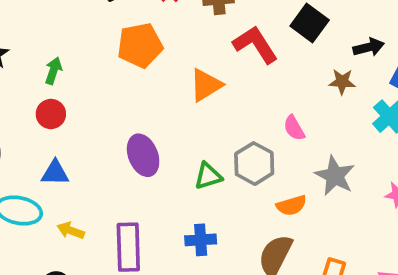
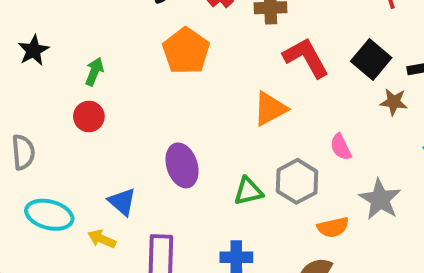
black square: (310, 23) -> (371, 60), moved
orange pentagon: (140, 45) -> (186, 51), turned -30
orange triangle: (206, 85) -> (270, 109), moved
blue triangle: (55, 173) -> (122, 202), moved, turned 36

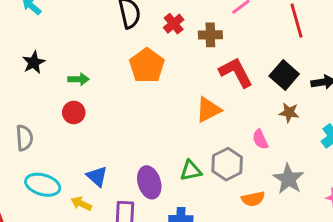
green arrow: (94, 72) -> (79, 79), turned 66
brown star: (394, 102) -> (289, 113), moved
purple ellipse: (182, 165) -> (149, 182), moved

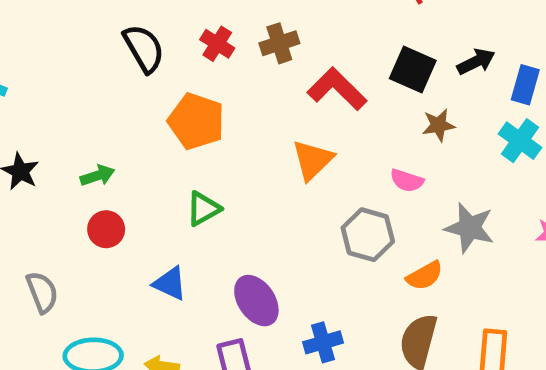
pink semicircle: (260, 139) -> (407, 180), turned -30
green triangle: (191, 171) -> (203, 209), moved
blue triangle: (97, 176) -> (170, 283), moved

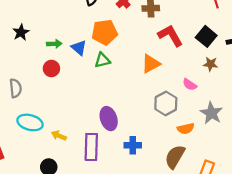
orange pentagon: (196, 121) -> (105, 32), turned 30
green triangle: (203, 209) -> (102, 60), moved
blue triangle: (170, 283) -> (79, 48), moved

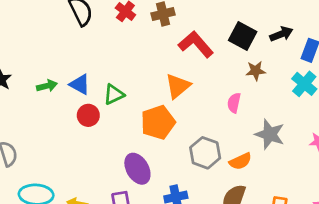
orange pentagon: (105, 32) -> (158, 122), moved
red circle: (51, 68) -> (88, 115), moved
pink semicircle: (190, 84) -> (234, 103), turned 80
gray hexagon: (166, 103) -> (205, 153), moved

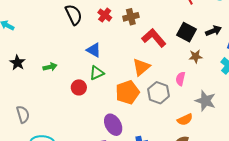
blue triangle: (80, 84) -> (94, 50), moved
gray hexagon: (205, 153) -> (159, 93), moved

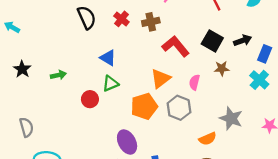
pink semicircle: (180, 79) -> (194, 82), moved

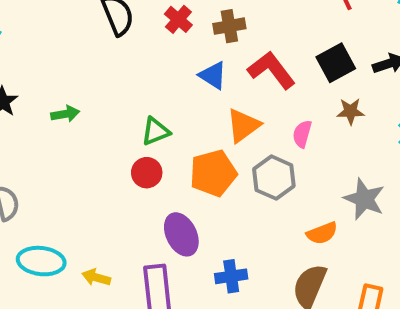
black square: (212, 41) -> (336, 63), turned 30
blue triangle: (108, 58) -> (213, 75), moved
red circle: (90, 99) -> (147, 173), moved

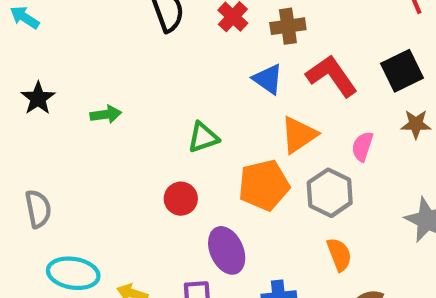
red circle: (147, 173) -> (181, 199), moved
orange semicircle: (322, 233) -> (339, 255), moved, turned -92

